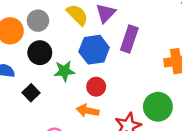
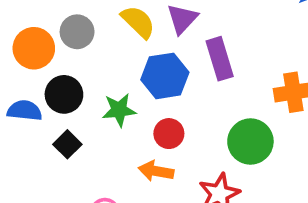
purple rectangle: (129, 39) -> (220, 59), turned -35
black circle: (40, 53) -> (64, 94), moved
green circle: (158, 107) -> (250, 141), moved

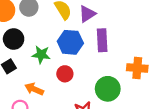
orange arrow: (156, 171) -> (34, 89), moved

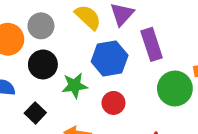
black circle: (14, 39) -> (43, 64), moved
green circle: (108, 89) -> (175, 89), moved

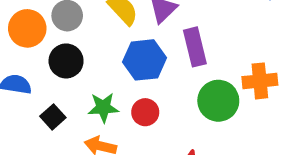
green star: (75, 86) -> (103, 108), moved

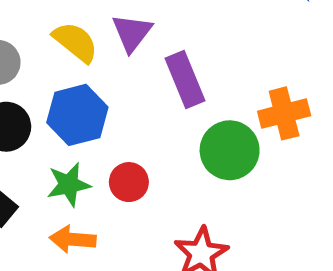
blue hexagon: (145, 60) -> (77, 115), moved

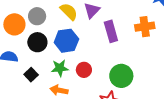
orange cross: (284, 113) -> (145, 27), moved
green circle: (230, 150) -> (121, 76), moved

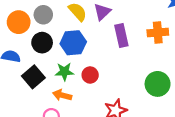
black square: (31, 75) -> (33, 77), size x1.5
green circle: (121, 76) -> (158, 84), moved

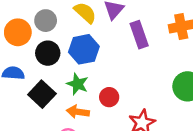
green star: (64, 72) -> (77, 84), turned 30
red circle: (90, 75) -> (109, 97), moved

